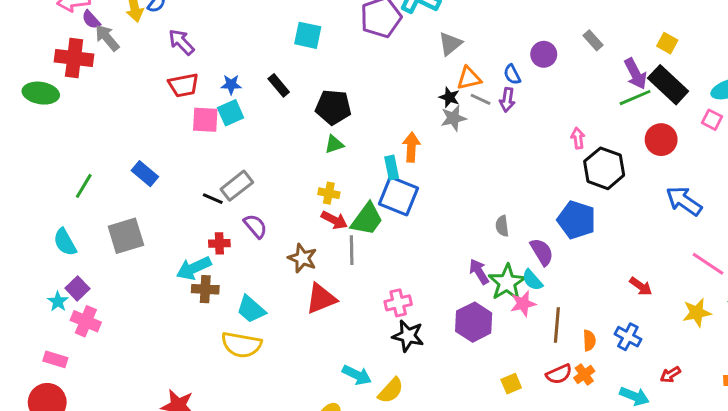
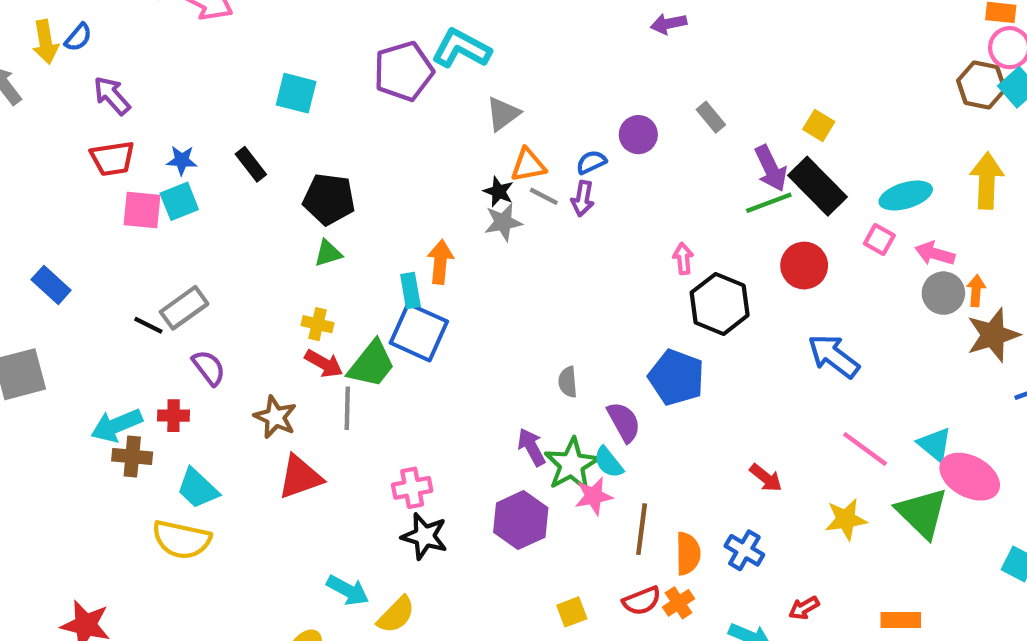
blue semicircle: (512, 75) -> (591, 162), turned 90
red cross: (219, 243) -> (174, 416), moved
orange semicircle: (589, 340) -> (688, 554), size x1.4

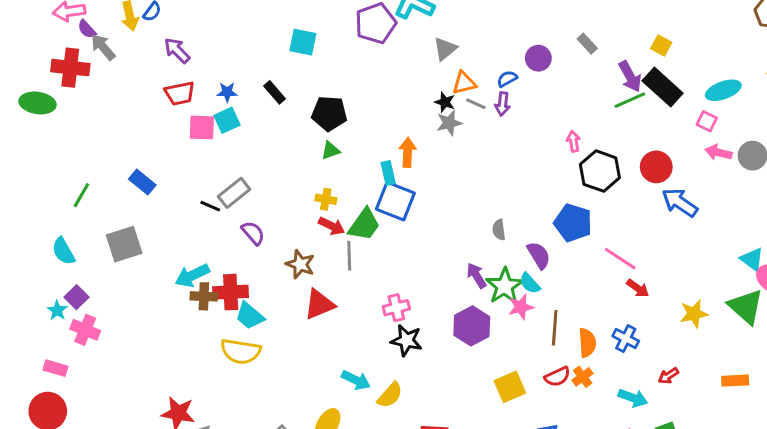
pink arrow: (935, 254) -> (718, 152), moved
red circle: (804, 266) -> (656, 167), moved
red cross: (174, 416) -> (231, 292), moved, size x1.6
pink line: (865, 449) -> (620, 259), moved
yellow square: (572, 612) -> (510, 387), size x1.5

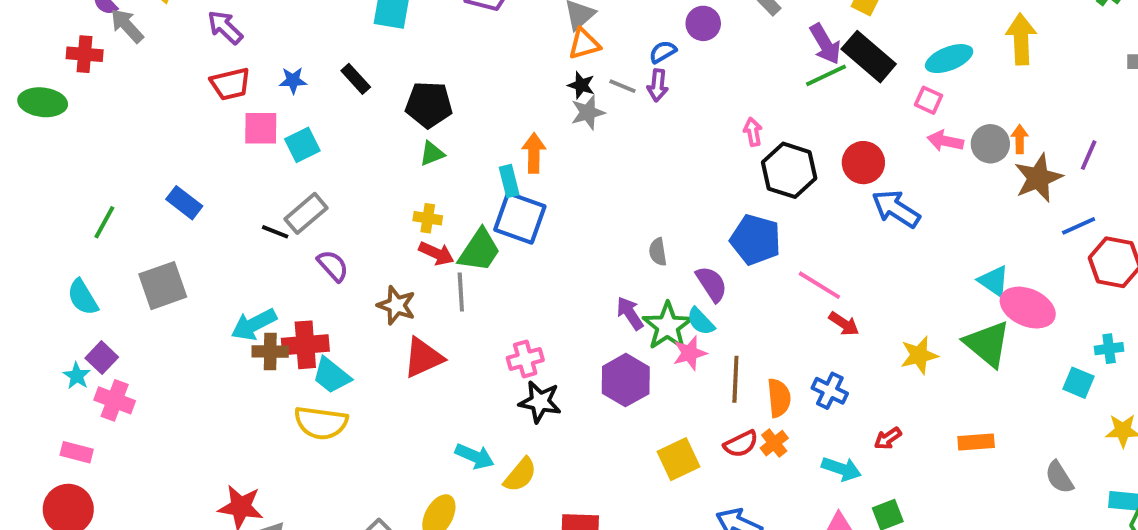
red cross: (70, 68) -> (85, 54), size x0.7
orange triangle: (464, 83) -> (584, 44), moved
cyan square: (227, 120) -> (302, 145), moved

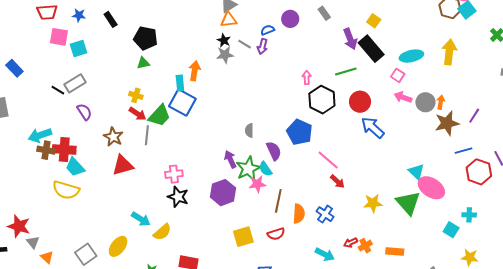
green line: (826, 75) -> (346, 72), moved
orange cross: (774, 443) -> (365, 246), moved

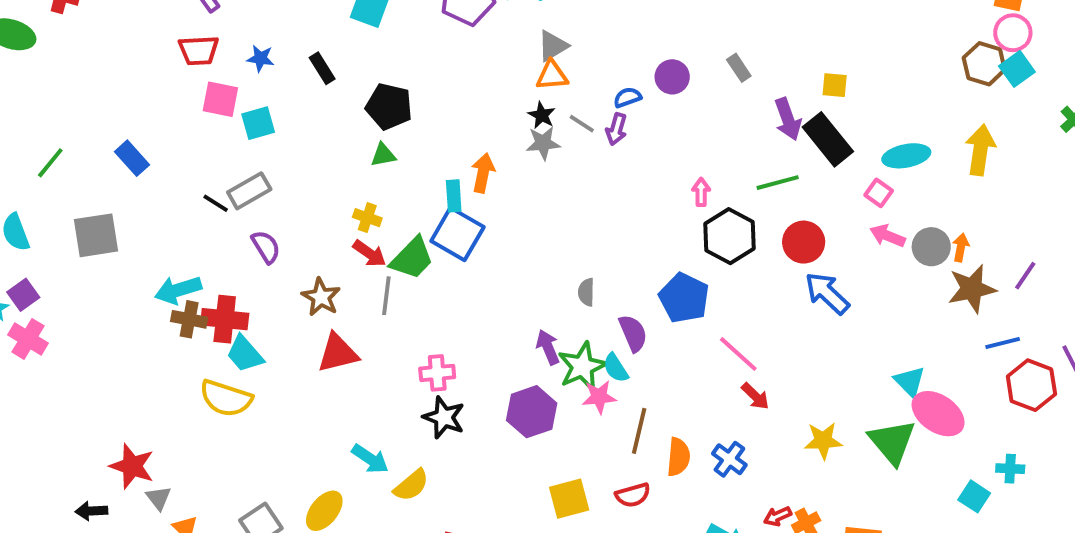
yellow square: (374, 21) -> (835, 85), turned -32

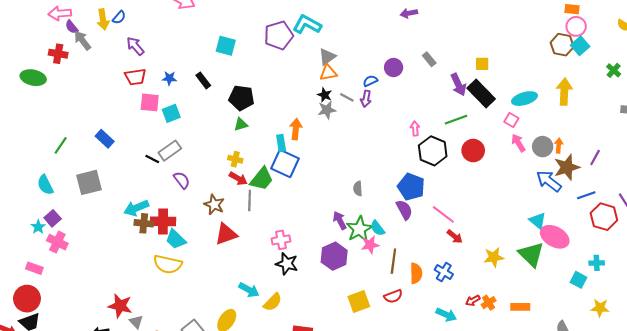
pink arrow: (888, 236) -> (518, 143), turned 42
blue arrow: (827, 293) -> (549, 181), moved
purple semicircle: (633, 333) -> (404, 210), moved

